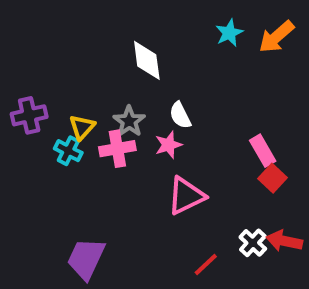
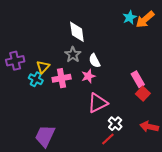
cyan star: (229, 33) -> (130, 17), moved
gray star: (129, 121) -> (73, 54), moved
white cross: (253, 243) -> (115, 124), moved

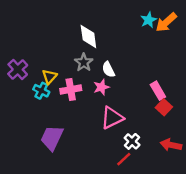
purple cross: (15, 61) -> (18, 69), turned -30
purple trapezoid: (45, 136) -> (52, 138), moved

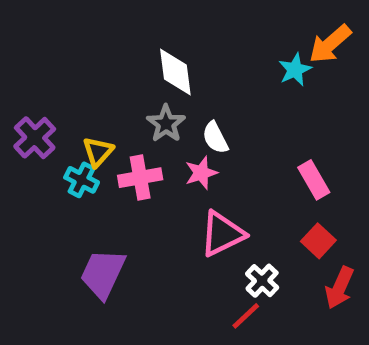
cyan star: (149, 20) -> (295, 70), moved
red square: (164, 107) -> (318, 241), moved
red arrow: (171, 145) -> (339, 288), turned -78

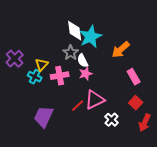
orange arrow: (330, 44) -> (121, 50), moved
cyan star: (295, 70) -> (91, 37), moved, size x1.6
white semicircle: (215, 138) -> (83, 61), moved
red line: (246, 316) -> (78, 106), moved

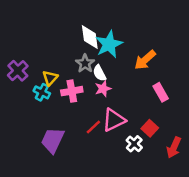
red square: (136, 103) -> (150, 128), moved

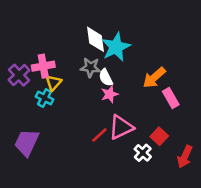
orange arrow: (145, 60) -> (154, 78), moved
gray star: (85, 63) -> (90, 67), turned -30
pink cross: (72, 91) -> (43, 66), moved
purple trapezoid: (53, 140) -> (27, 143), moved

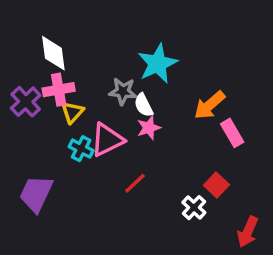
white diamond: (96, 39) -> (53, 53), moved
cyan cross: (45, 98) -> (81, 149), moved
pink triangle: (121, 127) -> (107, 140), moved
red arrow: (185, 157) -> (248, 232), moved

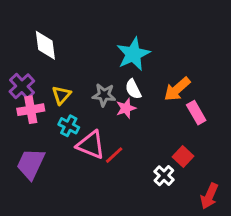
pink cross: (59, 90) -> (31, 110), moved
gray star: (123, 91) -> (104, 95), moved
white semicircle: (144, 105) -> (133, 89), moved
pink triangle: (107, 140) -> (91, 145), moved, turned 48

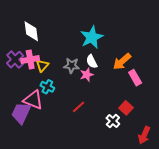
pink cross: (31, 110) -> (30, 60), moved
pink triangle: (91, 145) -> (33, 100), moved

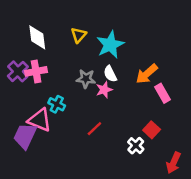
yellow triangle: (42, 66) -> (79, 35), moved

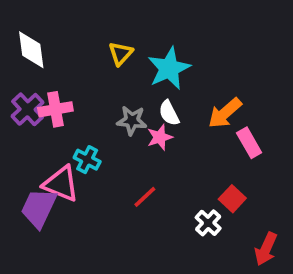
white diamond: (37, 37) -> (31, 50), moved

